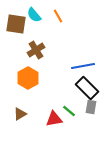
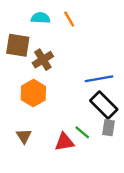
cyan semicircle: (34, 15) -> (41, 18), turned 133
brown square: (16, 24) -> (18, 45), moved
brown triangle: (20, 114) -> (24, 136), turned -32

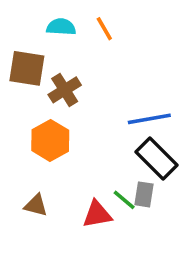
gray rectangle: (109, 128) -> (144, 194), moved
brown triangle: (24, 136) -> (36, 205), turned -42

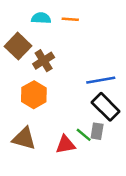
orange line: (104, 29) -> (70, 19), turned -56
brown square: (27, 68) -> (18, 46), turned 35
brown triangle: (36, 205) -> (24, 138), size x1.5

